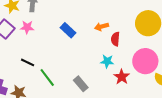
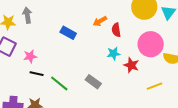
pink star: (27, 27) -> (30, 56), moved

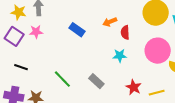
pink star: (30, 56) -> (36, 32), moved
red star: (131, 65) -> (134, 87), moved
black line: (37, 74) -> (21, 67), moved

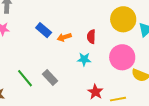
orange arrow: (110, 22) -> (64, 37), moved
gray rectangle: (96, 81) -> (50, 78), moved

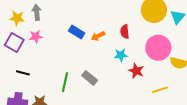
green line: (25, 78) -> (65, 82), turned 60
red star: (95, 92) -> (136, 71), moved

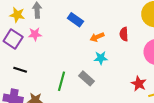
blue rectangle: (77, 32) -> (75, 20), moved
cyan star: (121, 55) -> (101, 58), moved
red star: (136, 71) -> (139, 84), moved

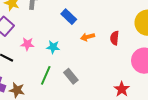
pink star: (35, 34) -> (27, 44), moved
cyan star: (101, 58) -> (53, 47), moved

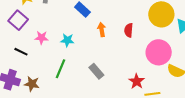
orange arrow: (88, 37) -> (102, 30), turned 96
gray rectangle: (71, 76) -> (96, 71), moved

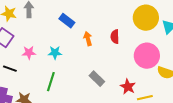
gray rectangle: (96, 71) -> (97, 79), moved

